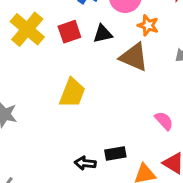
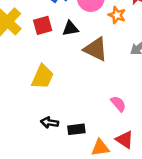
orange star: (148, 25) -> (117, 15), moved
black arrow: (85, 163) -> (50, 123), moved

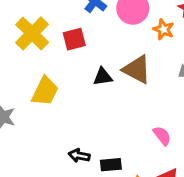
black triangle: (70, 28) -> (103, 77), moved
yellow trapezoid: (43, 77) -> (45, 91), moved

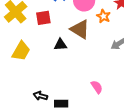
brown triangle: (137, 69) -> (80, 29), moved

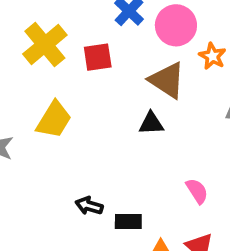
black triangle: (60, 45) -> (151, 123), moved

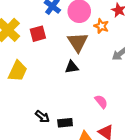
brown triangle: (167, 80) -> (78, 42), turned 30
black arrow: (89, 206) -> (42, 116), turned -152

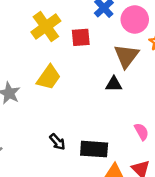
black arrow: (42, 116) -> (57, 142), moved
black rectangle: (65, 123) -> (94, 149), size x1.5

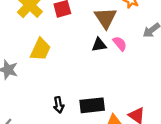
pink semicircle: (141, 132) -> (120, 44), moved
black arrow: (57, 142) -> (59, 105), turned 42

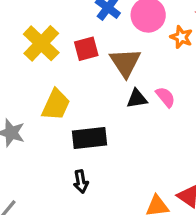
brown triangle: (106, 18) -> (125, 63), moved
black rectangle: (92, 105) -> (90, 138), moved

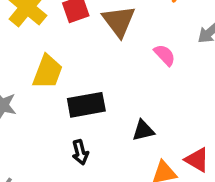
black triangle: (137, 99) -> (143, 130), moved

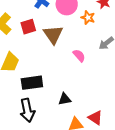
black arrow: (80, 152) -> (27, 110), size x1.6

